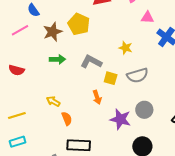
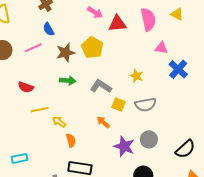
orange arrow: (97, 97) -> (103, 122), turned 144
yellow line: (17, 116) -> (40, 110), moved

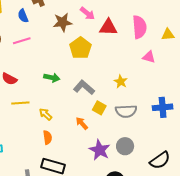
yellow triangle: (177, 14) -> (168, 35), moved, turned -40
blue semicircle: (49, 29) -> (23, 16), moved
brown star: (65, 53) -> (63, 22), moved
blue cross: (178, 69) -> (163, 107), moved, turned 36
yellow arrow: (59, 122) -> (46, 114), moved

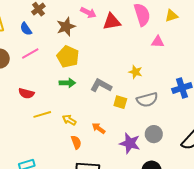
yellow pentagon: (80, 48) -> (68, 57), moved
orange arrow: (82, 123) -> (99, 128), moved

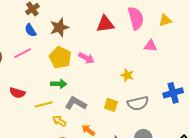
pink arrow: (88, 13) -> (86, 58), moved
blue semicircle: (26, 29) -> (30, 30), moved
gray L-shape: (101, 86) -> (76, 103), moved
yellow line: (42, 114) -> (44, 104), moved

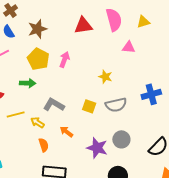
pink arrow: (86, 58) -> (65, 60), turned -98
green arrow: (59, 84) -> (28, 83), moved
yellow line: (44, 104) -> (16, 114), moved

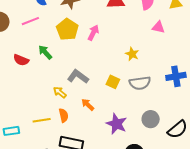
green arrow: (28, 83) -> (45, 52), moved, turned -140
yellow line: (16, 114) -> (42, 120), moved
gray circle: (121, 139) -> (151, 119), moved

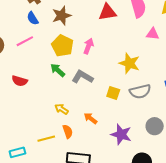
green arrow: (45, 52) -> (58, 70), moved
yellow star: (132, 54) -> (129, 63), size x1.5
gray L-shape: (78, 77) -> (82, 77), moved

